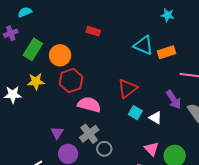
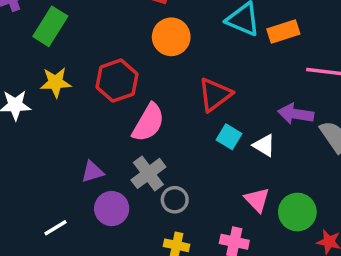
orange circle: (60, 55) -> (171, 37), moved
purple arrow: (174, 100) -> (296, 114), turned 132
pink semicircle: (89, 105) -> (148, 123), turned 105
purple triangle: (57, 133) -> (92, 172), turned 40

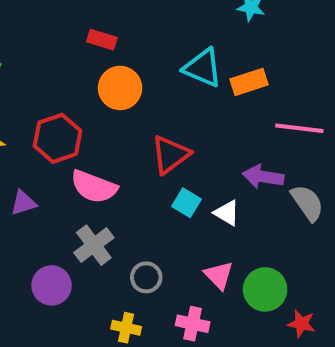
pink semicircle: (148, 123) -> (94, 187), turned 81
purple triangle: (92, 172) -> (23, 203), moved
gray circle: (175, 200) -> (146, 277), moved

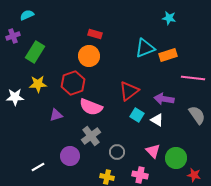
cyan triangle: (203, 68) -> (145, 48), turned -45
orange circle: (120, 88) -> (89, 56), moved
purple arrow: (263, 177) -> (164, 99), moved

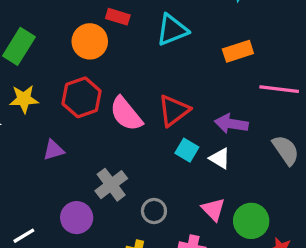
cyan triangle: (145, 48) -> (172, 30), moved
orange circle: (89, 56) -> (90, 41), moved
pink semicircle: (91, 107) -> (126, 114), moved, turned 30

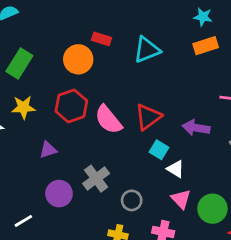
orange rectangle: (238, 51) -> (206, 46), moved
white triangle: (220, 158) -> (175, 169), moved
purple circle: (77, 218) -> (59, 194), moved

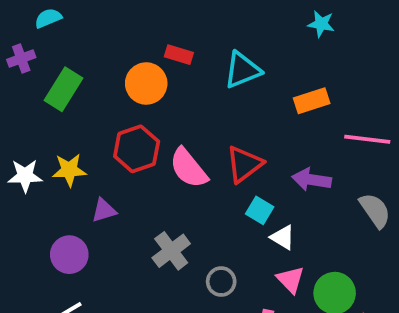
orange rectangle: (206, 46) -> (312, 101), moved
yellow star: (23, 107) -> (69, 170), moved
purple circle: (59, 194) -> (69, 255), moved

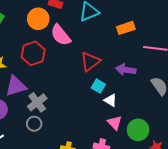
pink semicircle: (188, 168) -> (61, 35), moved
purple triangle: (104, 210) -> (16, 86), size x1.6
gray cross: (171, 251) -> (37, 102), moved
gray circle: (221, 282) -> (34, 124), moved

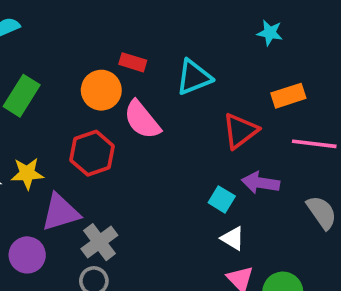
orange rectangle: (126, 28) -> (288, 96), moved
red triangle: (90, 62) -> (240, 131), moved
cyan square: (98, 86) -> (222, 199), moved

